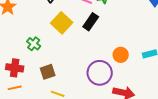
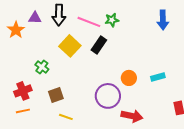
red cross: (15, 68) -> (23, 91), turned -30

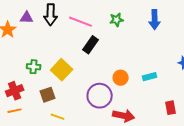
green star: (112, 20) -> (117, 20), moved
yellow square: (70, 46) -> (62, 70), moved
green cross: (42, 67) -> (34, 67), turned -32

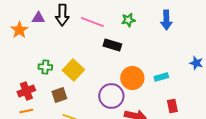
black rectangle: (91, 45) -> (112, 45), moved, turned 72
orange circle: (121, 78) -> (132, 78), size x1.5
red rectangle: (171, 108) -> (172, 106), moved

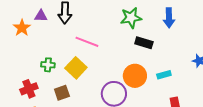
green star: (128, 20) -> (131, 18), size x1.5
pink line: (92, 22) -> (87, 42), moved
black rectangle: (112, 45) -> (144, 43), moved

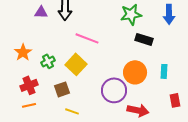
orange star: (22, 28) -> (23, 52), moved
green cross: (48, 65) -> (48, 61), turned -32
cyan rectangle: (164, 75) -> (164, 71), turned -72

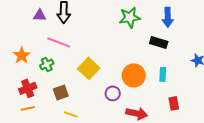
pink line: (87, 38) -> (59, 42), moved
black rectangle: (144, 39) -> (159, 42), moved
yellow square: (76, 64) -> (89, 68), moved
purple circle: (114, 90) -> (113, 93), size x0.6

